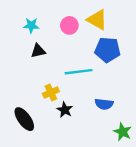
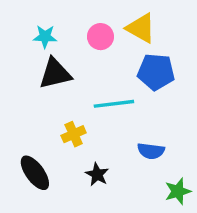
black triangle: (38, 51) -> (55, 74), size x1.5
black star: (65, 110) -> (97, 174), moved
green star: (123, 132) -> (178, 191), turned 30

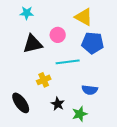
cyan star: (45, 37) -> (27, 13), moved
pink circle: (100, 37) -> (58, 35), moved
green star: (178, 191) -> (80, 114), moved

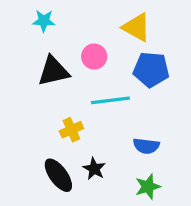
black ellipse: (21, 103) -> (58, 175), moved
green star: (80, 114) -> (148, 187), moved

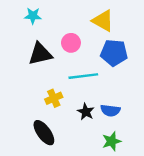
black star: (94, 169) -> (86, 112), moved

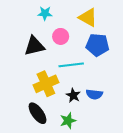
cyan star: (33, 16) -> (45, 13), moved
yellow cross: (54, 98) -> (46, 84), size x1.6
green star: (112, 141) -> (68, 121), moved

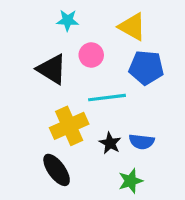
black triangle: (34, 46) -> (52, 69), turned 45
green star: (68, 121) -> (131, 181), moved

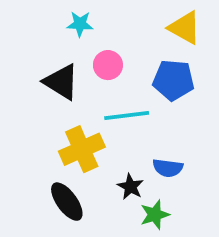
yellow triangle: (132, 27) -> (185, 28), moved
black star: (110, 143) -> (130, 187), moved

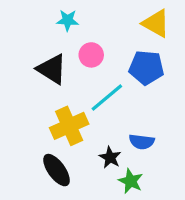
cyan line: (127, 116) -> (107, 98), turned -33
green star: (155, 215) -> (131, 181), turned -30

